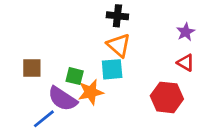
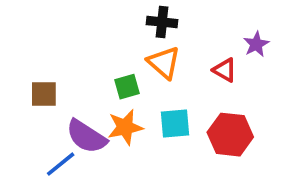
red triangle: (186, 63) -> (225, 70), moved
cyan square: (112, 69) -> (175, 124), moved
green square: (75, 76) -> (127, 87), moved, turned -30

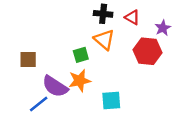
red triangle: (225, 70) -> (132, 17), moved
cyan square: (175, 124) -> (111, 100), moved
red hexagon: (230, 135) -> (148, 51), moved

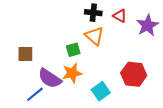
purple star: (163, 28) -> (147, 25), size x1.5
red hexagon: (148, 51) -> (134, 74), moved
cyan square: (111, 100) -> (101, 91), turned -30

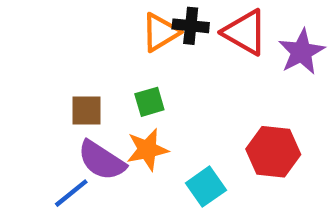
red triangle: (120, 16) -> (245, 32), size x1.6
orange triangle: (94, 36) -> (160, 32), moved, turned 48
brown square: (25, 54) -> (86, 110), moved

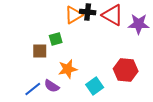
purple star: (301, 52) -> (139, 24), turned 30
green square: (149, 102) -> (56, 39), moved
purple semicircle: (102, 160) -> (52, 86), moved, size x0.7

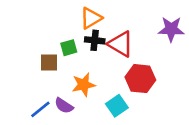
black cross: (88, 12) -> (95, 40), moved
red triangle: (113, 15) -> (121, 44), moved
red hexagon: (126, 70) -> (140, 79), moved

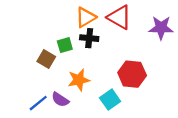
red triangle: (121, 44) -> (119, 17), moved
brown square: (49, 62) -> (46, 59), turned 30

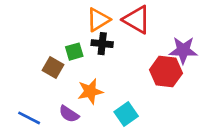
purple star: (161, 28) -> (183, 50), moved
red hexagon: (132, 74) -> (166, 71), moved
blue line: (38, 103) -> (29, 118), moved, turned 66

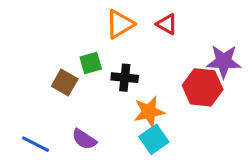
red triangle: (137, 20) -> (167, 24), size x0.6
black cross: (102, 44) -> (125, 78), moved
orange star: (90, 91) -> (149, 112), moved

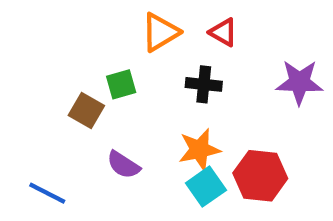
black cross: (125, 78) -> (204, 84), moved
red hexagon: (203, 87) -> (260, 176), moved
purple semicircle: (84, 139) -> (123, 165), moved

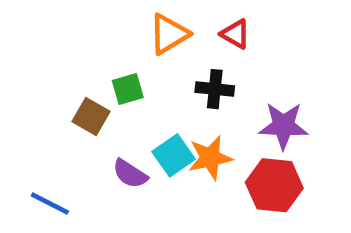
purple star: (299, 82) -> (283, 126), moved
cyan square: (206, 187) -> (174, 155), moved

